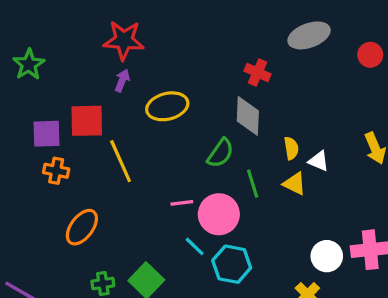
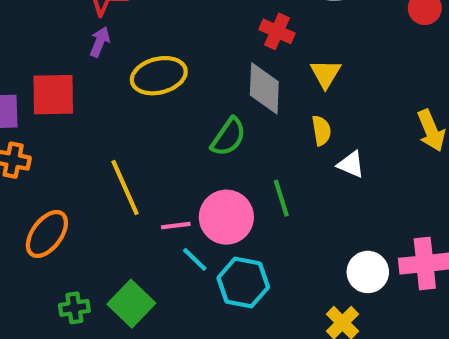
yellow line: (121, 161) -> (125, 188), moved
white triangle: (319, 161) -> (351, 164), moved
green line: (253, 184) -> (281, 198), moved
yellow triangle: (295, 184) -> (326, 74), moved, turned 35
pink line: (182, 203) -> (176, 226), moved

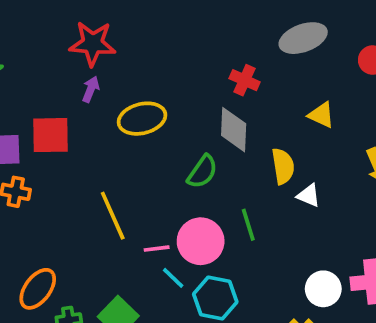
yellow triangle: (326, 74) -> (321, 115), moved, turned -36
yellow semicircle: (321, 131) -> (283, 166), size x1.4
orange ellipse: (47, 234) -> (38, 289), moved

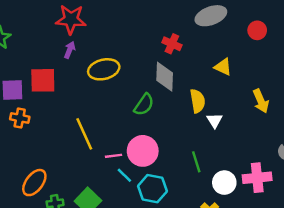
white triangle: (309, 195) -> (215, 120), turned 35
green line: (248, 225) -> (196, 162), moved

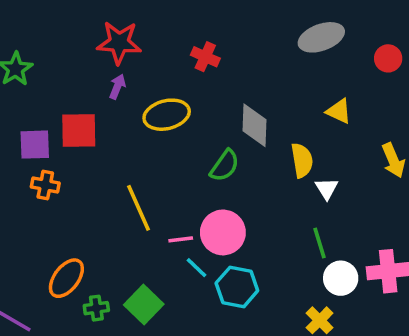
red cross: (172, 44) -> (205, 57), moved
green line: (196, 162) -> (320, 243), moved

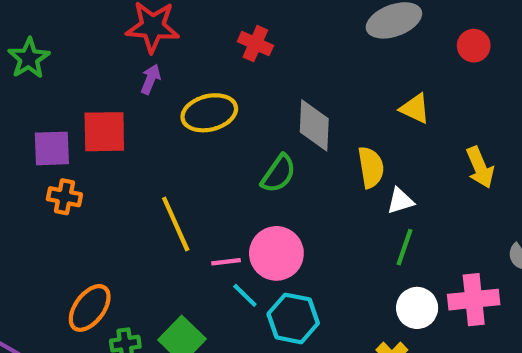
white triangle: (327, 189) -> (400, 201), turned 45
green line: (320, 243) -> (404, 247), moved, turned 36

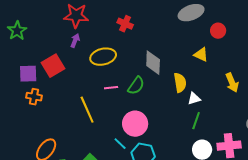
red circle: (474, 46) -> (218, 31), moved
red square: (104, 132) -> (53, 66), turned -30
pink line: (226, 262) -> (111, 88), moved

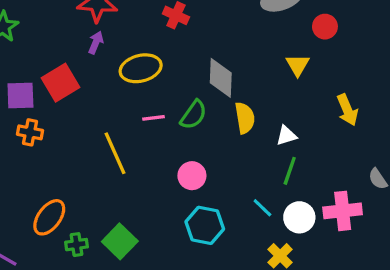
yellow triangle: (201, 55) -> (298, 65), turned 35
yellow semicircle: (180, 83) -> (245, 118), moved
pink circle: (135, 124) -> (192, 176), size x0.7
cyan line: (120, 144) -> (262, 208), moved

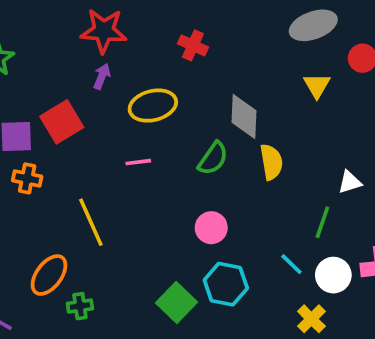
yellow triangle: (298, 65) -> (317, 85), moved
pink line: (153, 118) -> (138, 162), moved
white triangle: (286, 136) -> (350, 182), moved
yellow line: (115, 153) -> (91, 222), moved
green square: (120, 241) -> (177, 302), moved

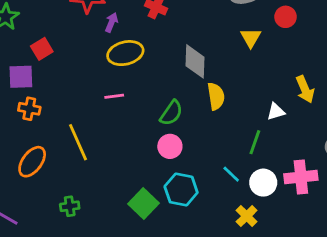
purple arrow: (102, 76) -> (111, 22), moved
red square: (62, 122) -> (42, 49), moved, size x0.7
green semicircle: (213, 158) -> (171, 113), moved
orange ellipse: (49, 275) -> (32, 162), moved

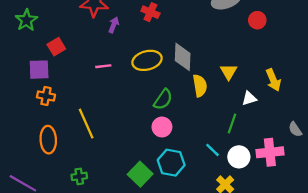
yellow triangle: (251, 38) -> (229, 72), moved
yellow ellipse: (125, 53) -> (147, 60), moved
pink line: (114, 96) -> (103, 66), moved
orange ellipse: (32, 162) -> (48, 140), turned -40

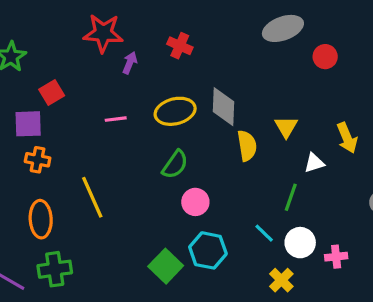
green semicircle: (163, 99) -> (175, 164), moved
pink cross: (270, 152) -> (336, 257), moved, size x0.6
green cross: (79, 176) -> (55, 269), moved, size x1.5

